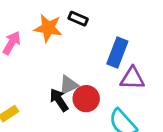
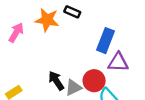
gray triangle: (69, 85) -> (73, 88), moved
red circle: (86, 99) -> (94, 81), moved

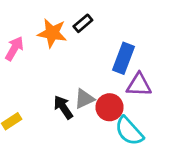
black rectangle: (72, 12) -> (83, 23), turned -63
gray triangle: (73, 88) -> (84, 99), moved

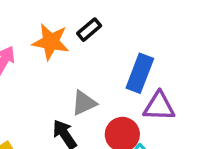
gray triangle: (84, 99) -> (84, 103), moved

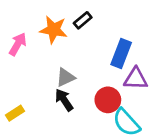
gray triangle: (84, 103) -> (65, 77), moved

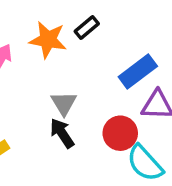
blue rectangle: (121, 53) -> (138, 71), turned 32
gray triangle: (65, 77) -> (64, 103), turned -36

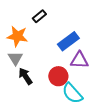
orange star: (48, 40) -> (17, 36), moved
gray triangle: (64, 103) -> (15, 58), moved

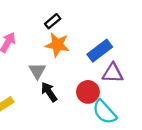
black rectangle: (39, 16) -> (53, 21), moved
orange star: (17, 36) -> (57, 45), moved

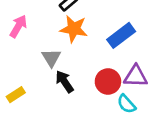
purple triangle: (113, 73) -> (136, 76), moved
cyan semicircle: (104, 112) -> (126, 104), size x0.7

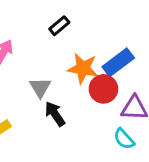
orange star: (74, 29) -> (83, 68), moved
red circle: (108, 82) -> (103, 89), moved

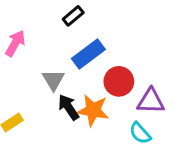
blue rectangle: (118, 62) -> (88, 54), moved
orange star: (83, 68) -> (93, 110), moved

